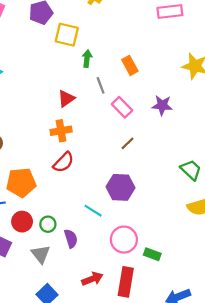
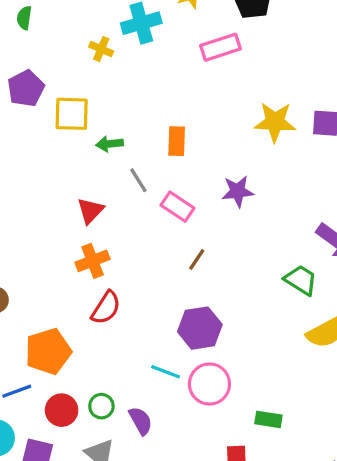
green arrow: (87, 59) -> (110, 144), turned -91
orange rectangle: (130, 65) -> (177, 141), turned 42
pink circle: (124, 240) -> (209, 384), moved

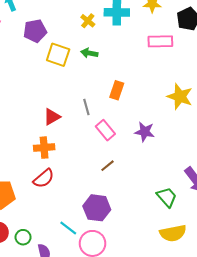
green arrow: (110, 144) -> (89, 53), moved

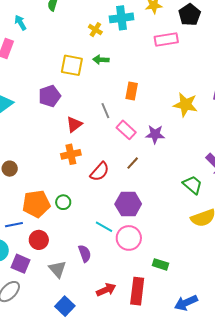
purple pentagon: (35, 31) -> (50, 96), moved
yellow star: (180, 97) -> (185, 105), moved
purple star: (145, 132) -> (155, 134), moved
red semicircle: (44, 178) -> (100, 172), moved
green circle: (23, 237) -> (63, 202), moved

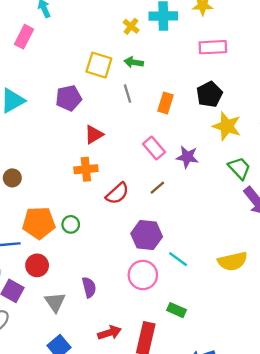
black pentagon: (190, 15) -> (209, 94), moved
gray line: (105, 111) -> (127, 94), moved
green trapezoid: (192, 185) -> (239, 168), moved
cyan line: (104, 227) -> (178, 259), moved

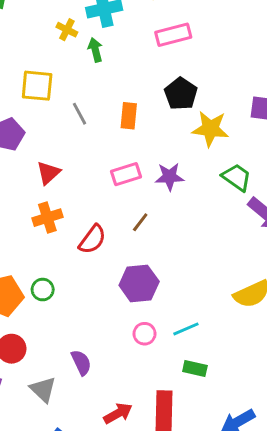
green arrow: (134, 62) -> (95, 50), moved, turned 78
pink rectangle: (154, 148) -> (126, 174), turned -55
cyan line: (178, 259) -> (186, 329), moved, turned -48
pink circle: (143, 275) -> (145, 334), size x0.6

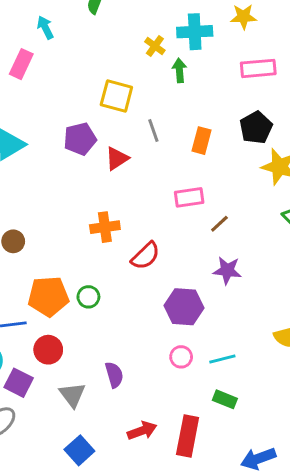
red triangle: (48, 173) -> (117, 158), moved
purple star: (169, 177) -> (227, 270), moved
brown line: (140, 222) -> (219, 224), moved

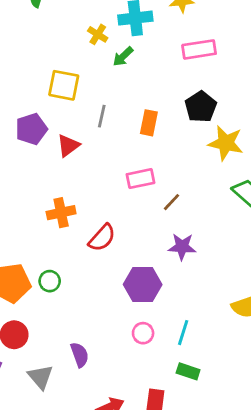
green arrow: (179, 70) -> (123, 56), turned -125
gray line: (153, 130) -> (102, 116), turned 35
cyan line: (222, 359) -> (183, 333), turned -55

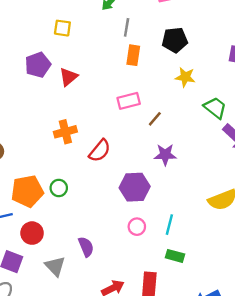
yellow square: (64, 85) -> (62, 28), size x0.7
black pentagon: (201, 107) -> (175, 40), turned 30
gray line: (102, 116) -> (127, 27), moved
yellow star: (226, 143) -> (185, 77), moved, size x0.7

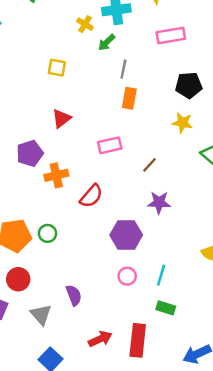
black pentagon: (175, 40) -> (189, 85), moved
purple pentagon: (38, 65) -> (30, 153), moved
pink rectangle: (129, 101) -> (110, 145), moved

